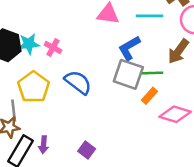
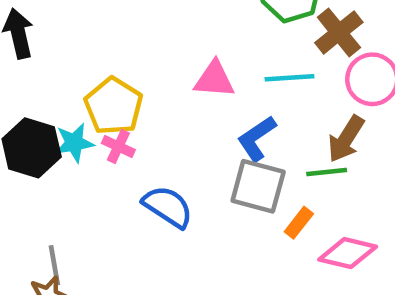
green line: (152, 73) -> (327, 172), moved
yellow pentagon: (34, 87) -> (114, 106), moved

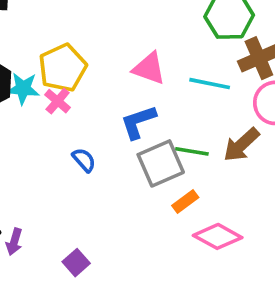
blue L-shape: (257, 138) -> (138, 122), moved
green line: (327, 172) -> (192, 151), moved
gray square: (258, 186) -> (161, 163), turned 36
blue semicircle: (168, 207) -> (84, 160), size x0.6

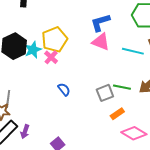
cyan star: (23, 88) -> (33, 50), turned -30
blue L-shape: (138, 122) -> (100, 22), moved
gray square: (161, 163) -> (105, 93), size x0.7

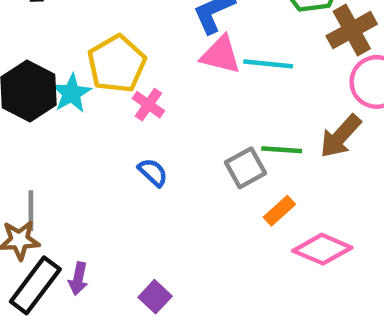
cyan line: (133, 51) -> (268, 64), moved
pink cross: (51, 57) -> (148, 105), moved

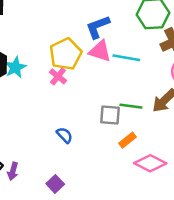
yellow pentagon: (117, 64) -> (66, 54), moved
gray square: (245, 168) -> (110, 115), turned 30
blue semicircle: (153, 172) -> (64, 135), moved

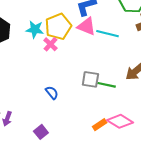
cyan star: (15, 67) -> (35, 29), moved, turned 30
green line: (131, 106) -> (106, 85), moved
orange rectangle: (128, 140) -> (100, 125), moved

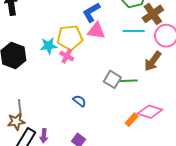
yellow pentagon: (58, 26) -> (70, 38), turned 30
cyan line: (108, 34) -> (134, 31), moved
gray square: (90, 79) -> (112, 79), turned 36

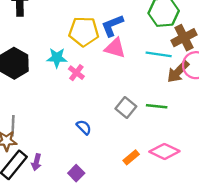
yellow pentagon: (70, 38) -> (84, 32), moved
brown arrow: (153, 61) -> (178, 72), moved
green line: (129, 81) -> (157, 106), moved
orange rectangle: (132, 120) -> (131, 157), moved

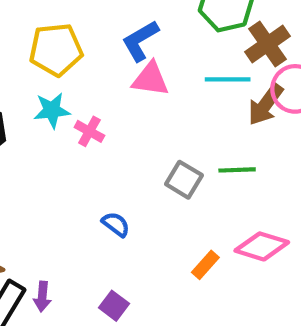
yellow pentagon: (84, 32) -> (56, 50), moved

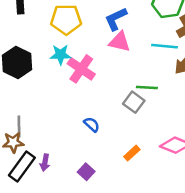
pink cross: (89, 131) -> (81, 69), size x1.6
green line: (237, 170) -> (147, 87), moved
orange rectangle: (205, 265) -> (132, 153), moved

